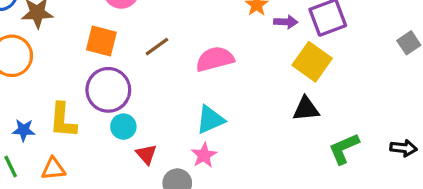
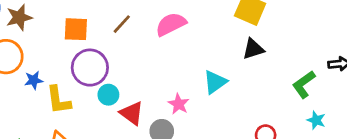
cyan triangle: (210, 120) -> (215, 82), moved
blue star: (24, 130) -> (34, 80), moved
green L-shape: (344, 149) -> (304, 84), moved
red triangle: (146, 154) -> (132, 113), size x1.4

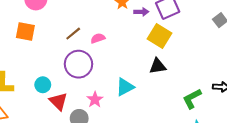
brown line: (122, 24) -> (73, 34), moved
pink semicircle: (171, 24) -> (98, 38), size x0.6
purple circle: (90, 68) -> (78, 64), moved

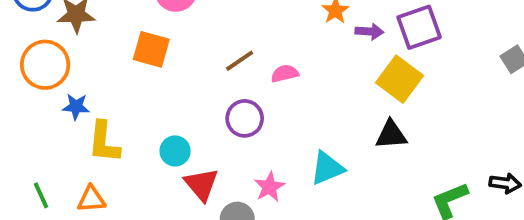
purple circle: (78, 64) -> (245, 118), size x0.7

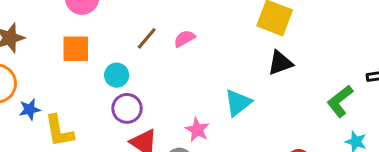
purple circle: (245, 118) -> (127, 108), moved
cyan circle: (175, 151) -> (117, 75), moved

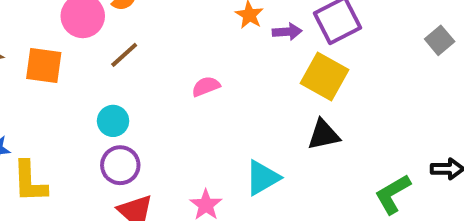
brown line: (147, 38) -> (124, 55), moved
orange square: (76, 49) -> (44, 66), moved

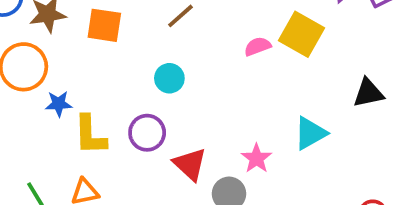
yellow square: (325, 76) -> (302, 34), moved
purple circle: (120, 165) -> (147, 133), moved

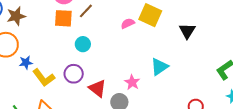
orange square: (104, 25) -> (63, 18), moved
black triangle: (368, 93) -> (187, 31), moved, turned -42
yellow L-shape: (90, 135) -> (44, 78), turned -30

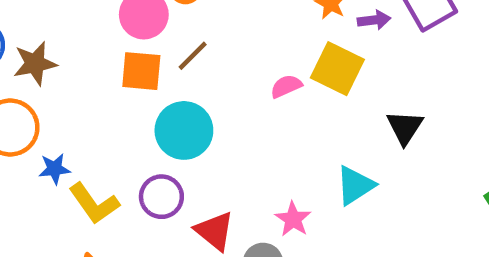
black triangle: (187, 31) -> (405, 127), moved
cyan circle: (83, 44) -> (184, 130), size x1.6

